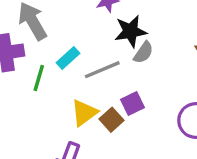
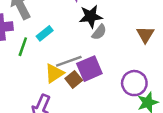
gray line: (102, 70) -> (69, 61), moved
purple square: (133, 104) -> (89, 69), size x1.5

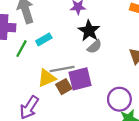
black star: (91, 16) -> (89, 31), turned 30

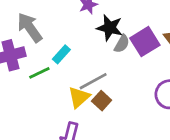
green line: (22, 49) -> (39, 73), turned 54
purple square: (80, 79) -> (145, 42), moved

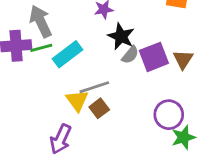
cyan rectangle: (61, 54) -> (67, 54), size x1.5
green line: (39, 73) -> (41, 48), moved
yellow triangle: (79, 97) -> (77, 101), turned -35

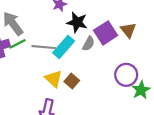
cyan rectangle: (67, 54) -> (64, 47), moved
gray semicircle: (130, 55) -> (89, 44), moved
gray line: (94, 87) -> (44, 47), moved, turned 35

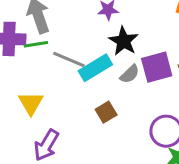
yellow triangle: (54, 79) -> (31, 103), moved
brown square: (72, 81) -> (106, 112), moved

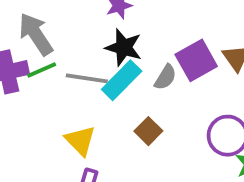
black star: (124, 41) -> (124, 47), moved
yellow triangle: (31, 103) -> (80, 141), moved

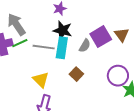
cyan rectangle: (122, 80) -> (62, 48), turned -35

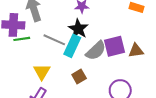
brown triangle: (122, 35) -> (136, 51), turned 42
green line: (20, 43) -> (22, 39), moved
gray semicircle: (85, 46) -> (96, 51), size x1.5

